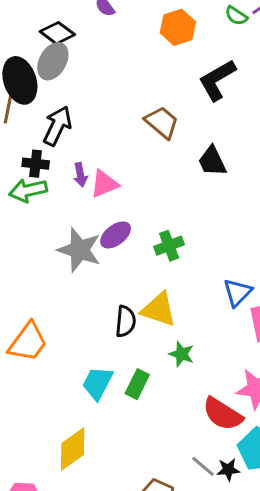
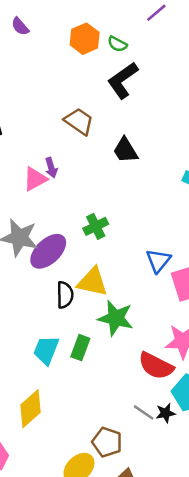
green semicircle: (236, 16) -> (117, 44), moved
purple arrow: (80, 175) -> (51, 168), moved
purple ellipse: (116, 235) -> (48, 251), moved, size x1.4
green star: (182, 354) -> (116, 318), size x1.6

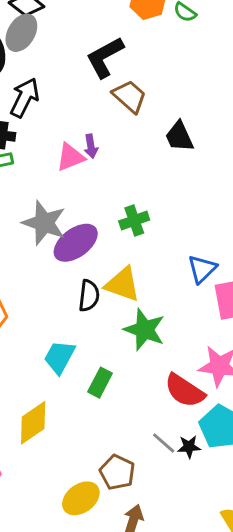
black L-shape: (123, 80) -> (105, 57), moved
green rectangle: (80, 348) -> (100, 383), moved

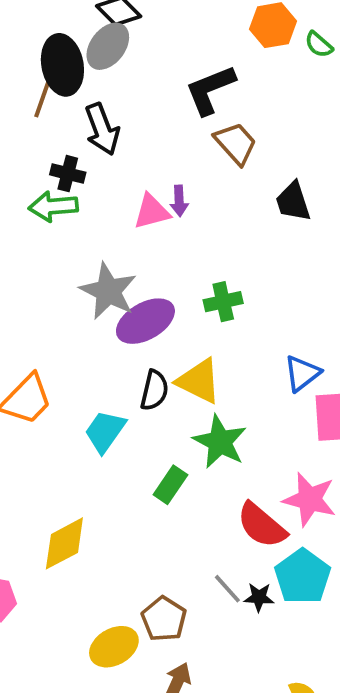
black arrow: (25, 98) -> (102, 129), turned 126
cyan trapezoid: (59, 357) -> (105, 431), moved
green rectangle: (100, 383) -> (170, 485), moved

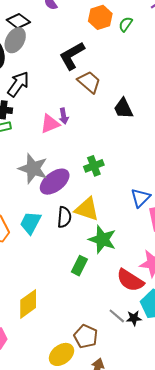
green semicircle: (319, 45) -> (126, 24), turned 91
black arrow: (102, 129) -> (18, 84), turned -116
cyan trapezoid: (105, 431) -> (30, 223), moved

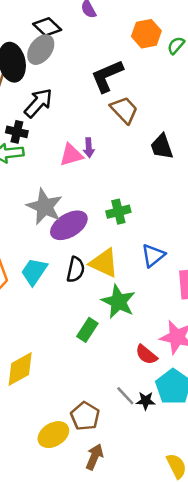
blue triangle: (140, 198) -> (153, 255), moved
red semicircle: (130, 280) -> (146, 355), size x0.7

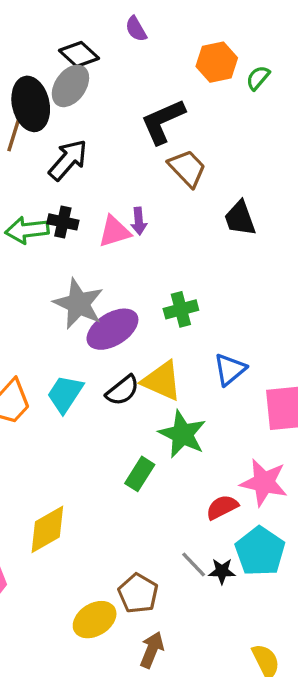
black cross: (17, 132) -> (63, 222), moved
black semicircle: (76, 270) -> (123, 390), turned 40
red semicircle: (146, 355) -> (222, 507), turned 115

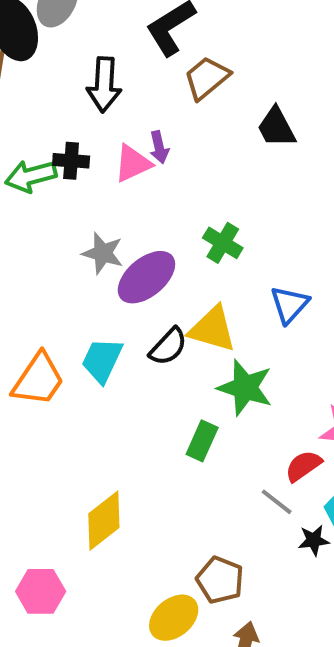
black arrow: (68, 160) -> (104, 85), moved, turned 150
brown trapezoid: (187, 168) -> (207, 78), turned -78
gray star: (79, 304) -> (103, 253), size x0.7
green cross: (181, 309) -> (223, 243), turned -36
gray line: (194, 564) -> (277, 502), moved

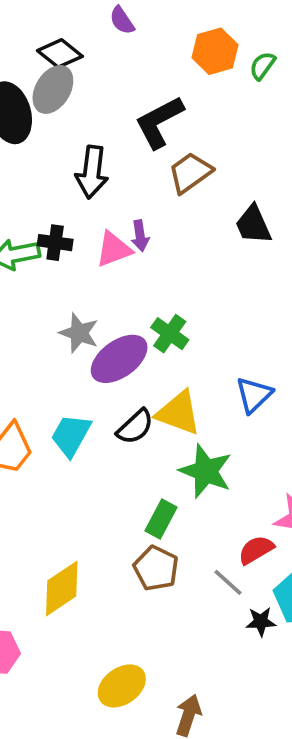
green cross: (223, 243) -> (170, 334), moved
brown pentagon: (220, 580) -> (156, 568), moved

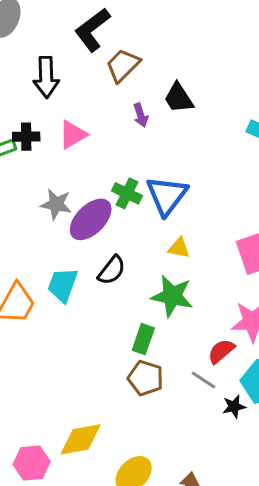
purple arrow: (140, 236) -> (141, 115), moved
blue triangle: (254, 395) -> (167, 196), moved, size x1.4
yellow triangle: (178, 413) -> (179, 248), moved, size x0.6
yellow diamond: (62, 588) -> (81, 439), moved, turned 33

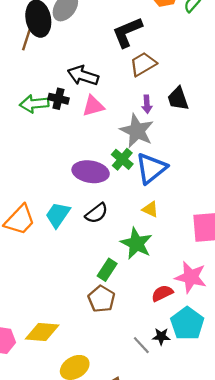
black arrow: (46, 77) -> (83, 76), moved, turned 96
gray star: (56, 204) -> (137, 131), moved, size x1.4
purple ellipse: (91, 219) -> (91, 172), turned 40
gray line: (204, 380) -> (141, 345), moved

